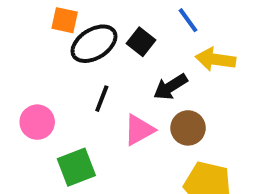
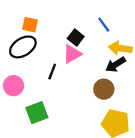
black ellipse: (94, 44) -> (23, 47), moved
black arrow: (170, 87) -> (116, 65), moved
pink triangle: (139, 130) -> (72, 54), moved

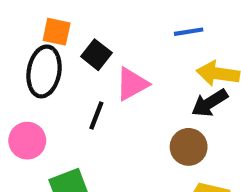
blue line: (104, 25) -> (189, 32), turned -63
black square: (76, 38) -> (96, 55), moved
black ellipse: (23, 47) -> (44, 71), turned -48

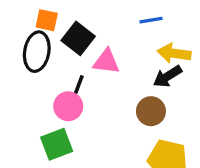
black square: (96, 55) -> (78, 38), size x1.4
pink triangle: (132, 84) -> (106, 62), turned 36
pink circle: (27, 141) -> (68, 106), moved

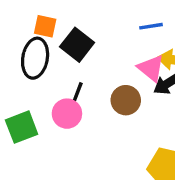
pink triangle: (106, 62) -> (151, 68), moved, turned 32
brown circle: (151, 111) -> (126, 100), moved
green square: (57, 144) -> (22, 127), moved

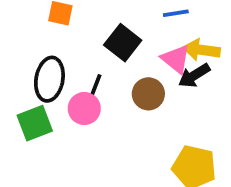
black square: (77, 45) -> (123, 43), moved
black ellipse: (35, 58) -> (49, 79), moved

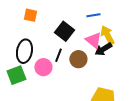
yellow arrow: (201, 50) -> (107, 35), turned 54
black line: (95, 87) -> (58, 55), moved

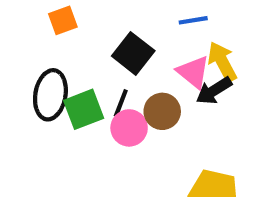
orange square: (30, 15) -> (63, 20), turned -32
pink circle: (43, 67) -> (129, 128), moved
green square: (16, 75) -> (84, 109), moved

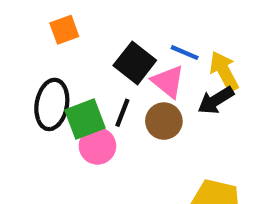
blue line: (193, 20) -> (185, 53), moved, turned 32
pink triangle: (193, 72) -> (168, 82), moved
pink circle: (129, 128) -> (97, 146), moved

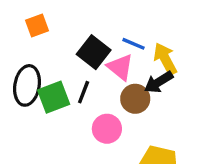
brown circle: (164, 121) -> (135, 99), moved
pink circle: (97, 146) -> (107, 129), moved

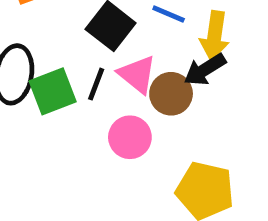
yellow arrow: (165, 59) -> (215, 36), turned -144
pink triangle: (120, 67) -> (137, 74), moved

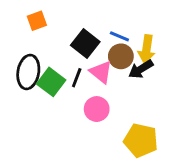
green square: (53, 91) -> (51, 82), turned -32
brown circle: (171, 94) -> (121, 56), moved

